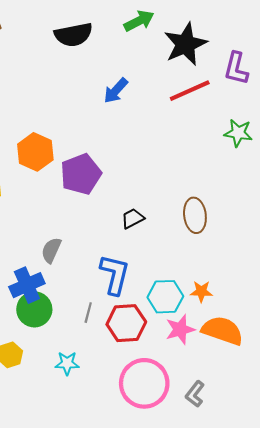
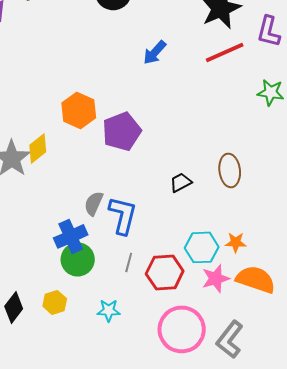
black trapezoid: (133, 219) -> (181, 182), moved
blue L-shape: (115, 275) -> (123, 215), moved
gray L-shape: (195, 394) -> (230, 339), size x1.5

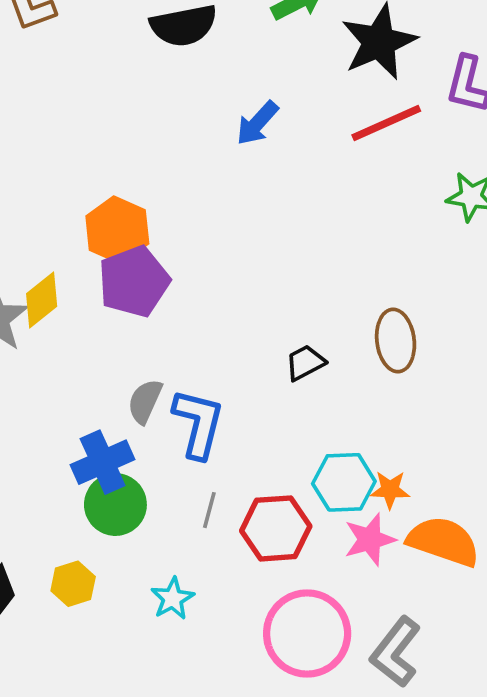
purple pentagon: (122, 131) -> (134, 282), moved
orange star: (236, 242) -> (390, 490), moved
cyan star: (109, 310) -> (173, 598), turned -30

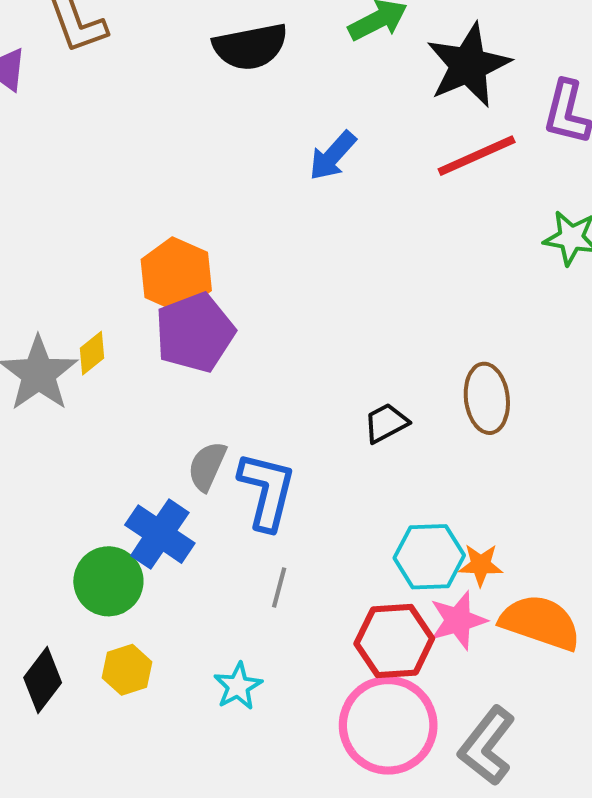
yellow diamond: (42, 300) -> (92, 353), size x0.7
blue cross: (103, 462) -> (160, 534), turned -32
green circle: (115, 505) -> (108, 581), moved
red hexagon: (276, 528) -> (394, 641), moved

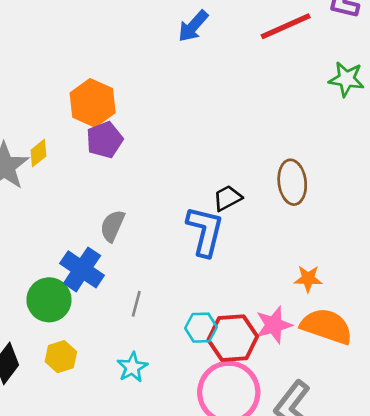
purple pentagon: (195, 333) -> (105, 140), size x0.7
blue L-shape: (267, 491) -> (205, 231), moved
cyan hexagon: (429, 557) -> (201, 328), moved, size x0.7
orange star: (481, 565) -> (308, 279), moved
gray line: (279, 588) -> (136, 304), moved

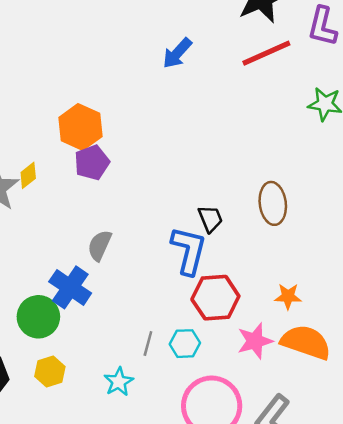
black trapezoid: (227, 198) -> (210, 219), turned 96
gray line: (136, 304) -> (148, 344), moved
red hexagon: (233, 338) -> (215, 298), moved

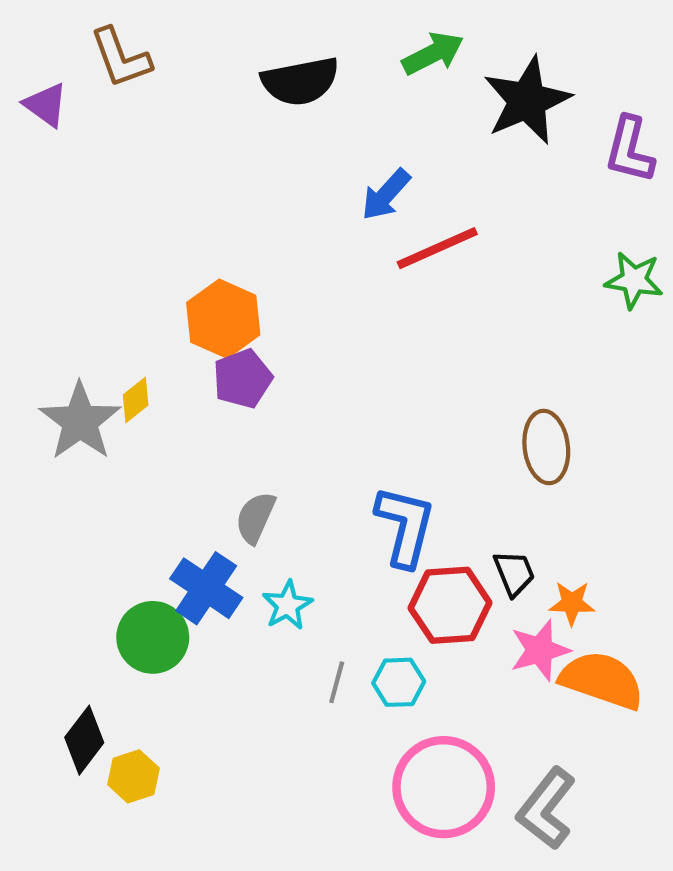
red line: (266, 53) -> (437, 248), moved
black trapezoid: (210, 219) -> (514, 573), moved
pink star: (255, 341) -> (540, 650), moved
yellow hexagon: (50, 372) -> (133, 776), moved
cyan star: (119, 382) -> (287, 605), moved

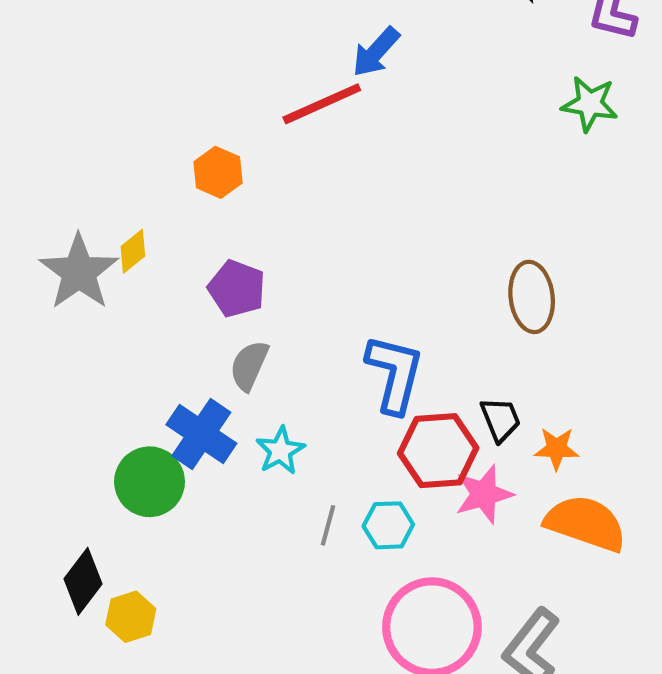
red line: (437, 248) -> (322, 104), moved
green star: (634, 280) -> (590, 104), moved
orange hexagon: (223, 319) -> (218, 172), size x0.7
purple pentagon: (243, 379) -> (237, 289), moved, turned -30
pink star: (540, 650) -> (484, 494), moved

